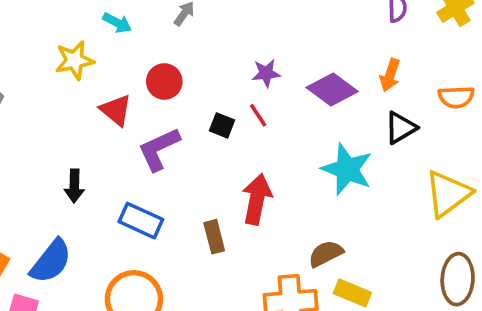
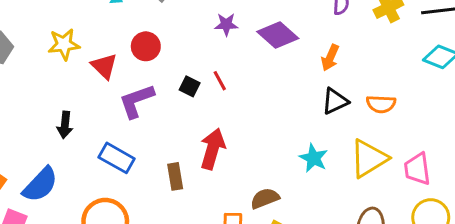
yellow star: (74, 60) -> (64, 44), moved
purple star: (266, 73) -> (226, 24), moved
purple diamond: (332, 90) -> (278, 35), moved
orange semicircle: (456, 97) -> (381, 104), moved
cyan star: (347, 169) -> (314, 158), moved, size x0.7

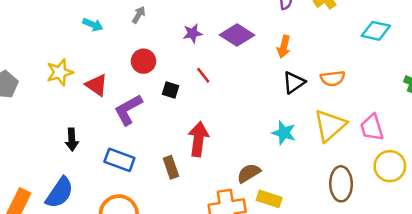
red circle: (146, 46) -> (143, 61), moved
red line: (220, 81) -> (203, 75), moved

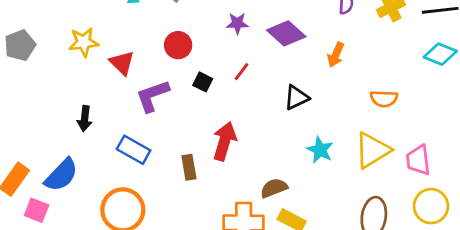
red line: (203, 75) -> (241, 72), turned 66
black triangle: (294, 82) -> (296, 98), moved

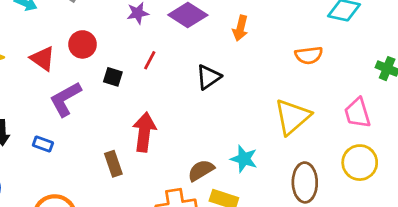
red triangle: (122, 63) -> (43, 59), moved
orange semicircle: (384, 99) -> (309, 55), moved
blue rectangle: (134, 150) -> (43, 144), moved, size x0.6
cyan star: (320, 150) -> (244, 159), moved
pink trapezoid: (418, 160) -> (357, 113), moved

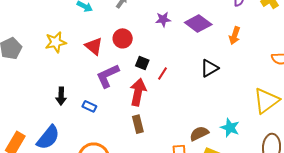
red line: (150, 60) -> (163, 73), moved
red arrow: (144, 132) -> (138, 92), moved

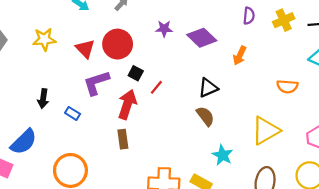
red circle: (123, 38) -> (118, 44), size x1.4
brown semicircle: (199, 134) -> (205, 116), moved, turned 72

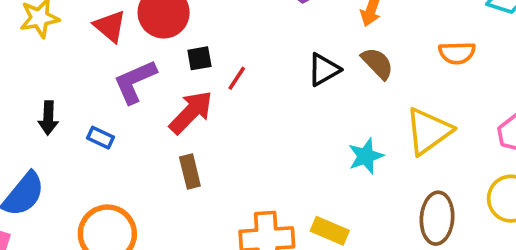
black square: (136, 73) -> (199, 58), turned -32
red arrow: (127, 104) -> (191, 112), turned 32
brown semicircle: (205, 116) -> (377, 63), moved
cyan star: (223, 155) -> (366, 156), moved, turned 30

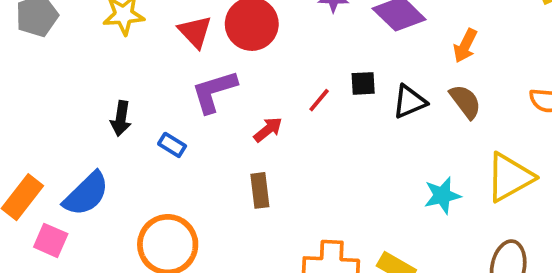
black square: (199, 58) -> (363, 83), moved
red arrow: (191, 112) -> (268, 130), size x0.6

